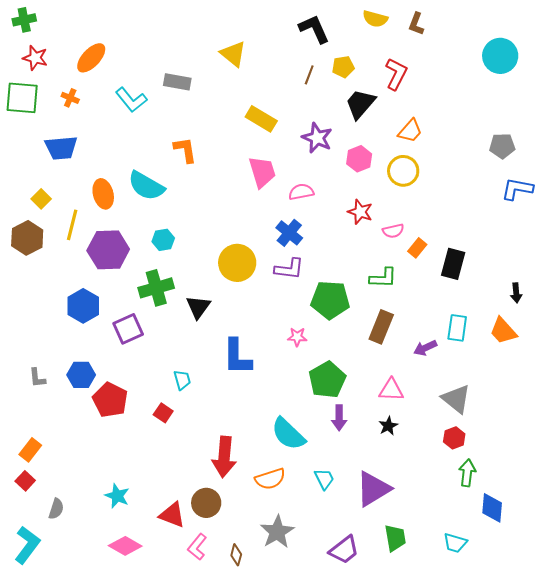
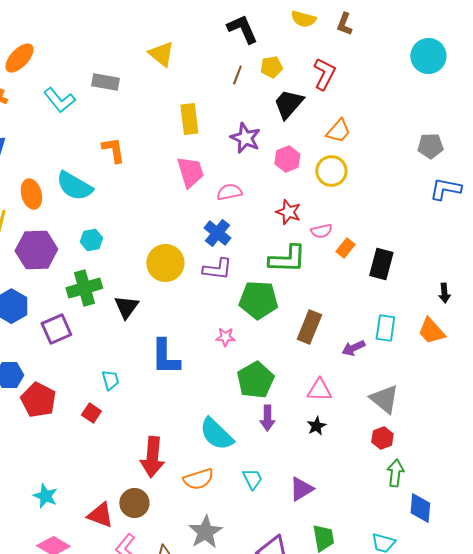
yellow rectangle: (261, 119) -> (189, 119), turned 52
green L-shape: (383, 278) -> (287, 259), moved, size x1.4
purple triangle: (373, 489) -> (301, 489), size x0.7

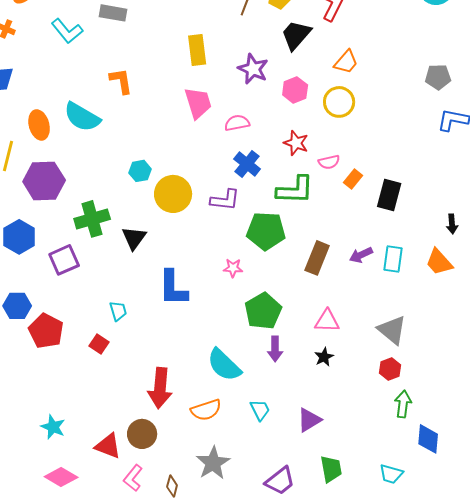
blue cross: (217, 233) -> (247, 164), moved
cyan hexagon: (91, 240) -> (140, 171), moved
purple arrow: (353, 348) -> (361, 255), moved

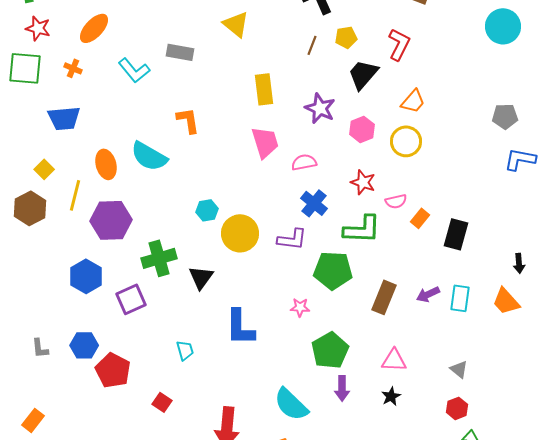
gray triangle: (392, 330) -> (459, 369), size x0.6
red square: (99, 344) -> (162, 402), moved

